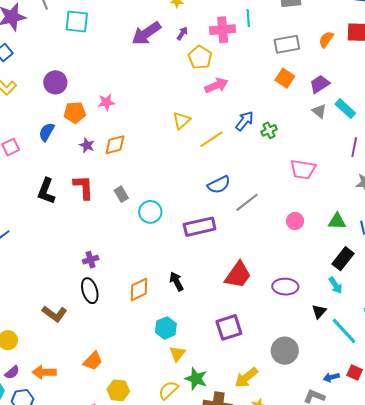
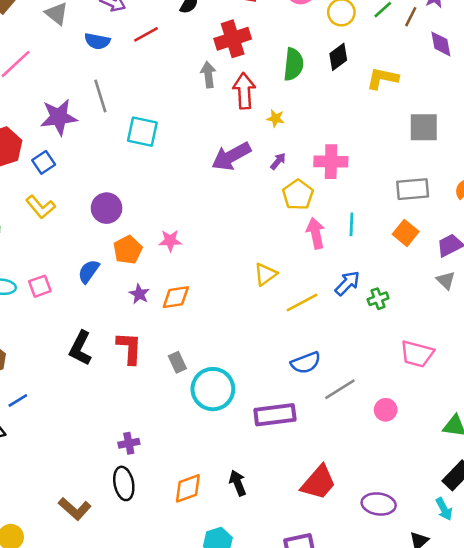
cyan line: (248, 18) -> (351, 224), moved
pink arrow: (216, 85) -> (316, 233), turned -85
orange pentagon: (75, 113) -> (128, 250), turned -30
cyan circle: (150, 212) -> (213, 389), size x1.4
pink circle: (295, 221) -> (386, 410), moved

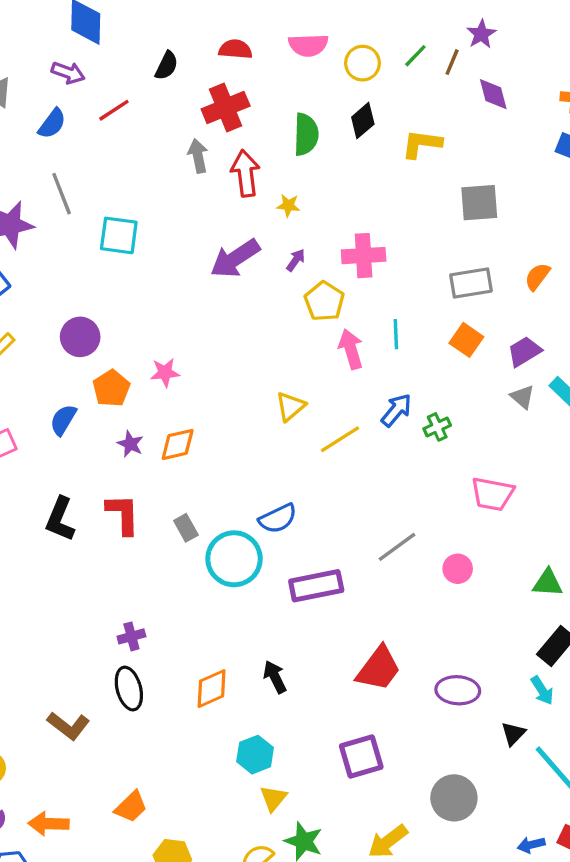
blue semicircle: (97, 41) -> (52, 124), turned -60
blue semicircle: (306, 363) -> (278, 519), moved

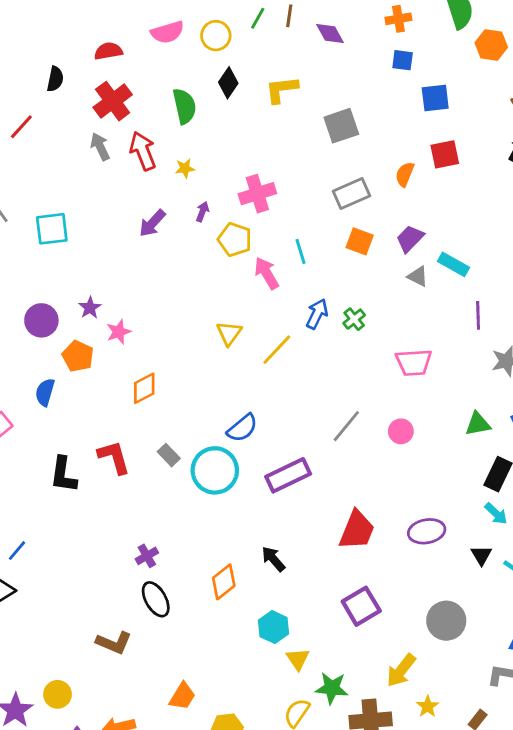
purple arrow: (235, 259) -> (152, 223), size x0.7
purple star: (130, 444) -> (90, 308), moved, turned 30

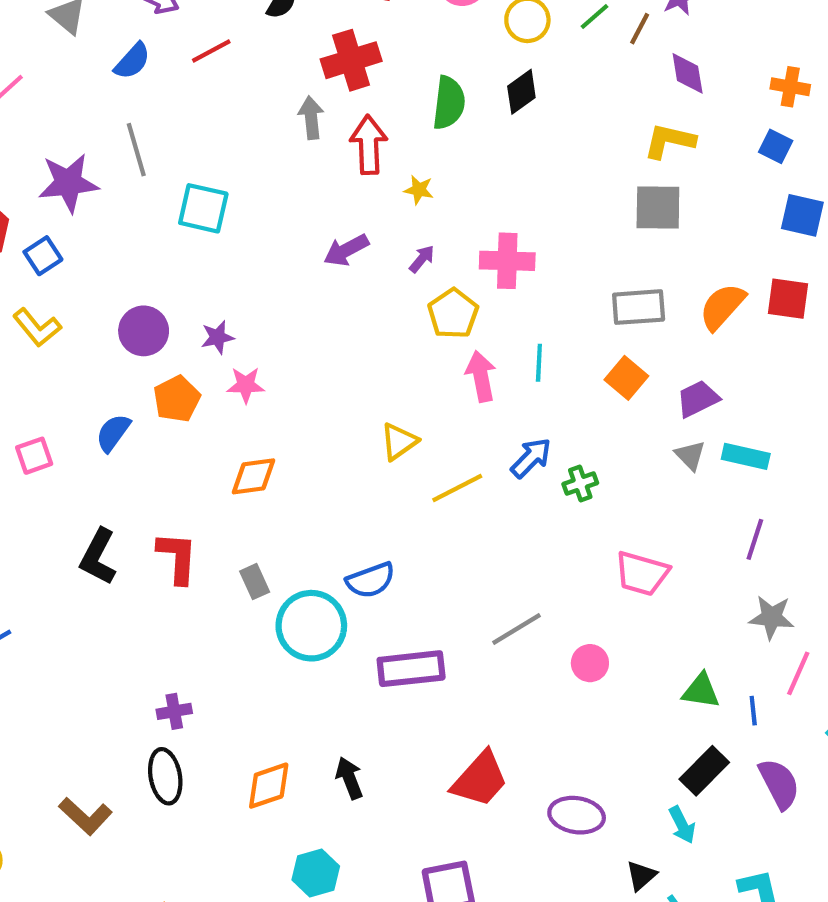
yellow L-shape: (282, 90) -> (669, 141), moved
orange semicircle: (405, 174) -> (722, 307), size x1.4
cyan rectangle: (453, 264) -> (746, 456), turned -36

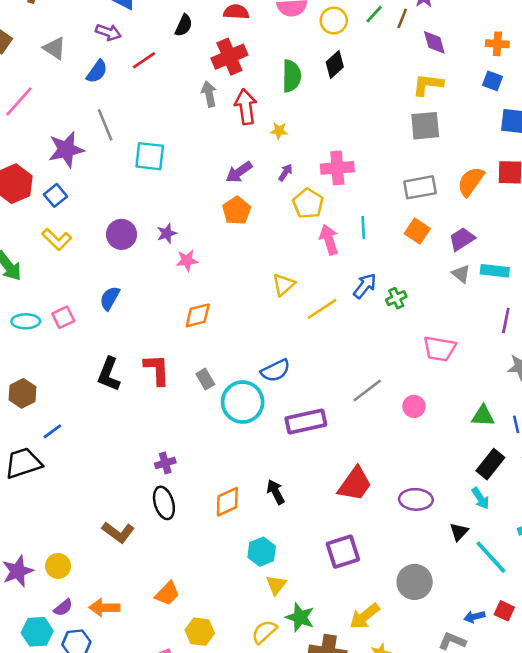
orange pentagon: (177, 399) -> (237, 211), moved

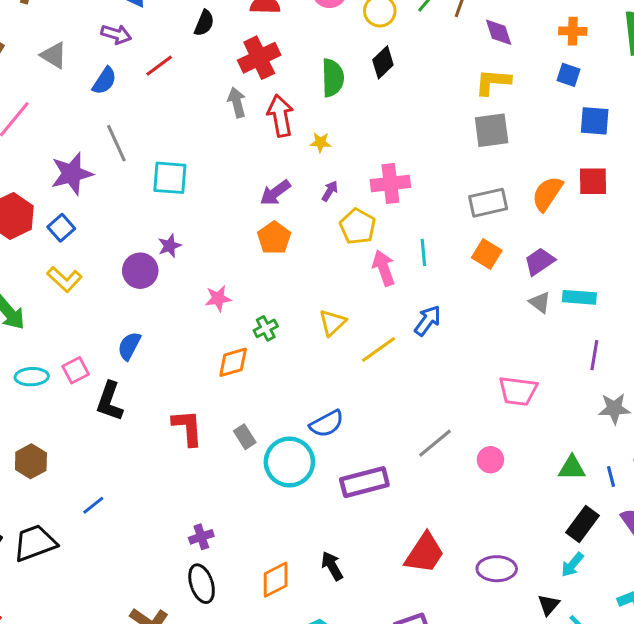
purple star: (167, 233) -> (170, 246), moved
green cross: (396, 298) -> (266, 328), moved
black L-shape: (109, 374) -> (110, 401), moved
blue line: (52, 431) -> (93, 505), moved
cyan arrow: (480, 498) -> (572, 565), turned 75

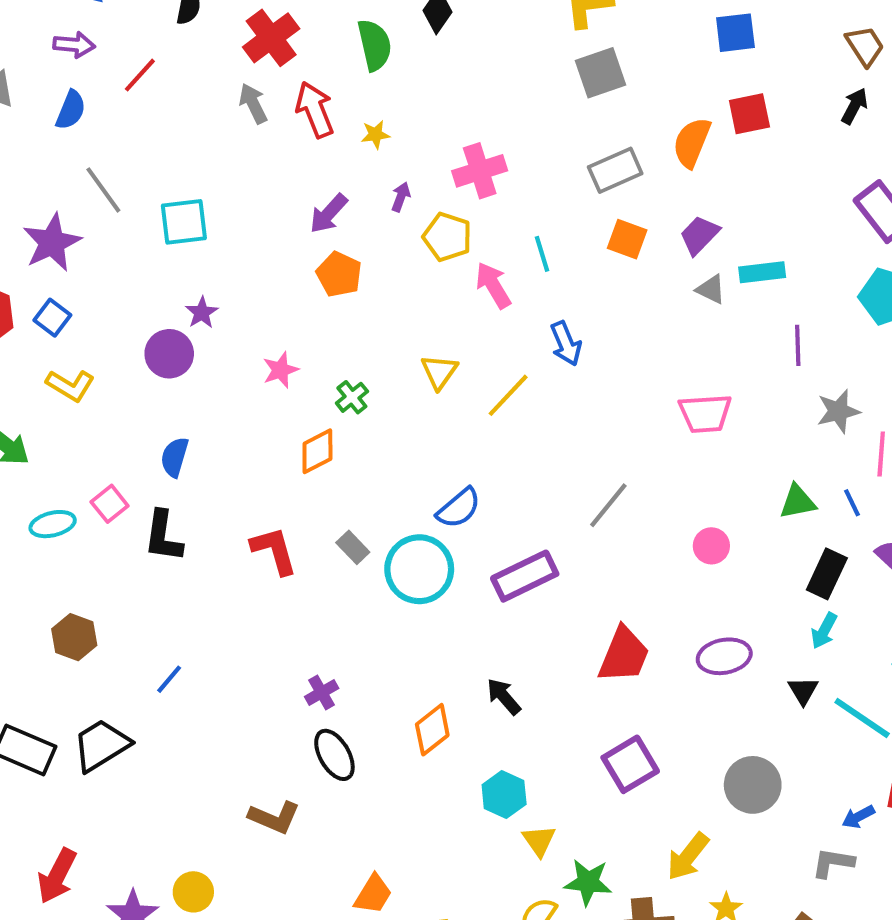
blue arrow: (428, 321) -> (566, 344), turned 132
pink circle: (490, 460) -> (711, 546), moved

